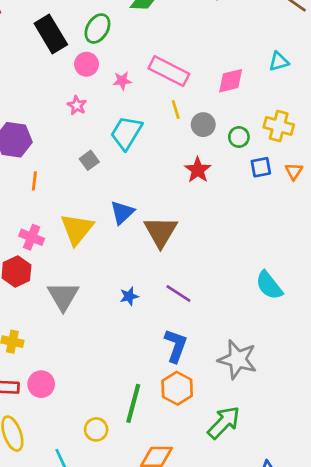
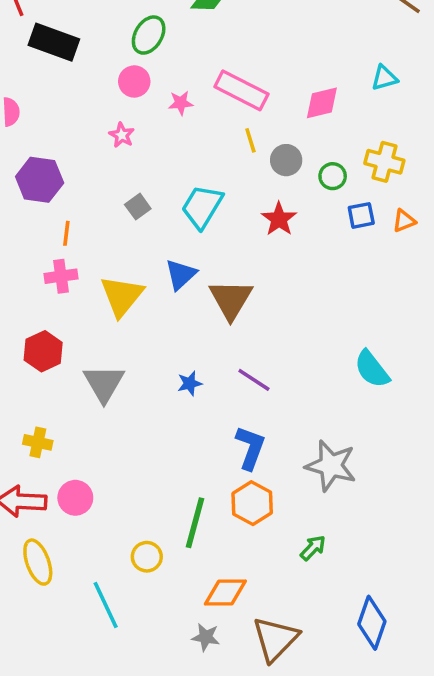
black rectangle: (51, 34) -> (54, 42), moved, turned -39
cyan trapezoid: (126, 133) -> (202, 207), moved
orange triangle: (294, 171) -> (404, 221), turned 36
pink cross: (32, 237) -> (61, 276), moved, turned -30
green arrow: (224, 423) -> (313, 548), size x0.6

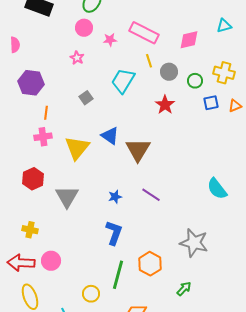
cyan trapezoid: (202, 207) -> (123, 81), moved
blue triangle: (181, 274) -> (110, 136), turned -42
blue L-shape: (250, 448) -> (114, 233), moved

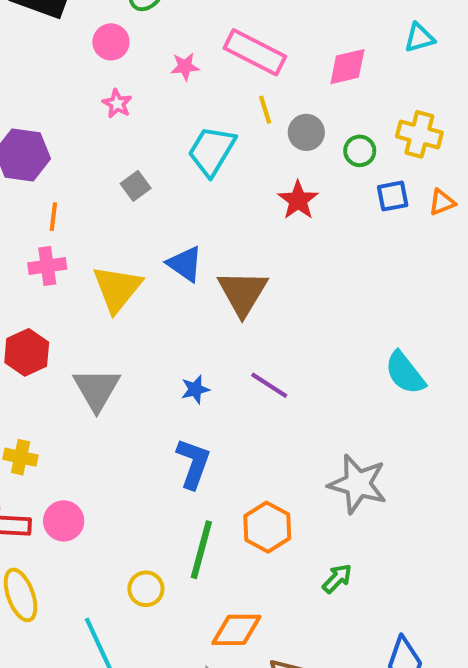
pink circle: (84, 28) -> (111, 42), moved

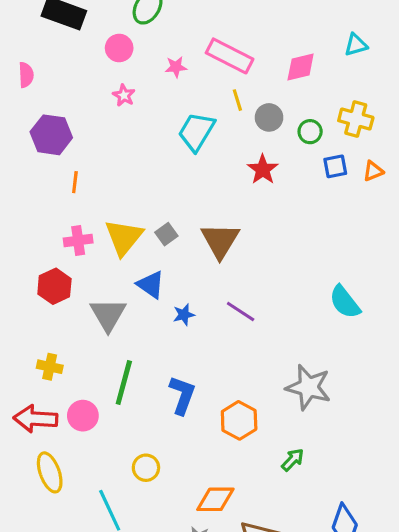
gray square: (136, 186) -> (166, 234), moved
blue triangle: (185, 264) -> (151, 285), moved
pink cross: (47, 266) -> (78, 241), moved
blue L-shape: (193, 463) -> (182, 395), moved
green line: (201, 550) -> (124, 383), moved

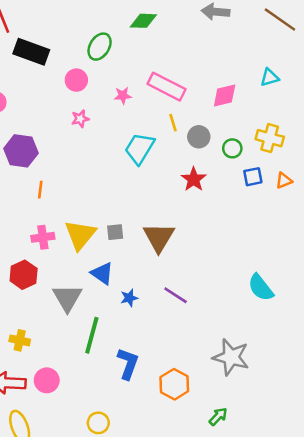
pink star: (124, 95) -> (80, 119), turned 30
gray square: (166, 234) -> (115, 232), turned 30
green line: (124, 383) -> (92, 335), moved

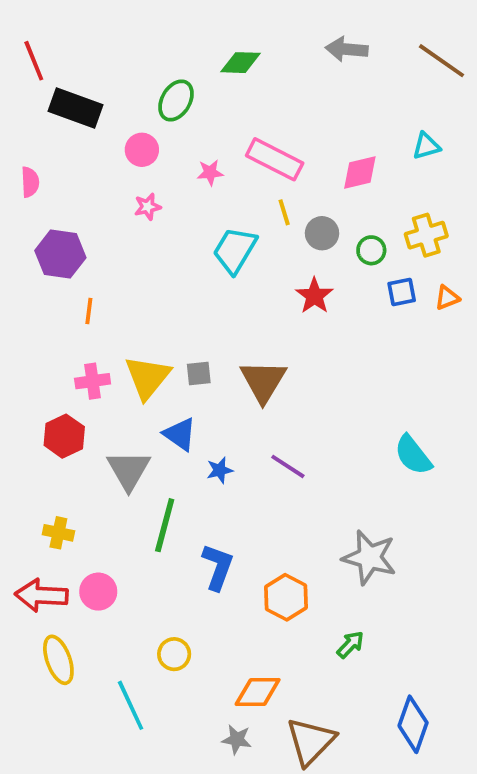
yellow cross: (270, 138) -> (426, 235), turned -32

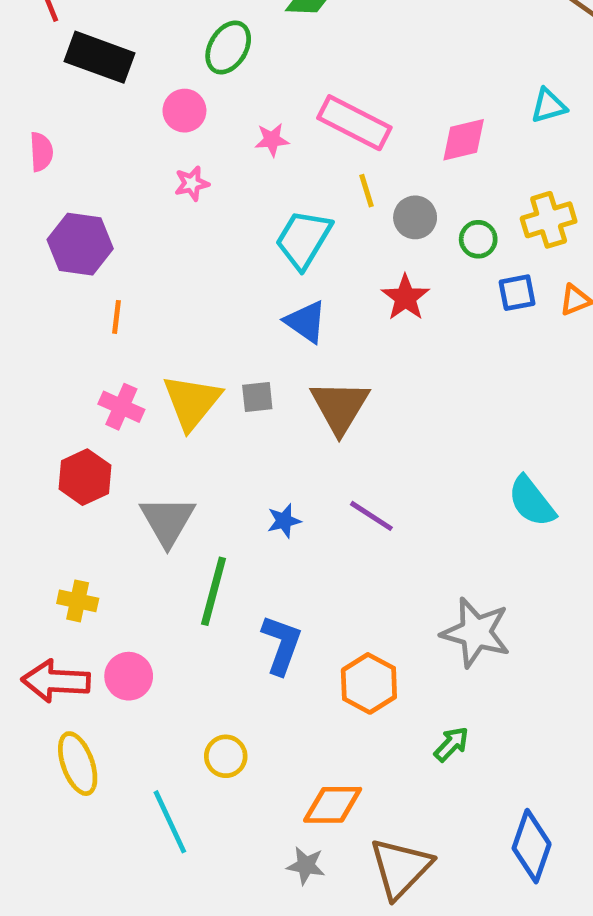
pink cross: (93, 381) -> (121, 407), turned 32
blue triangle: (180, 434) -> (306, 322), moved

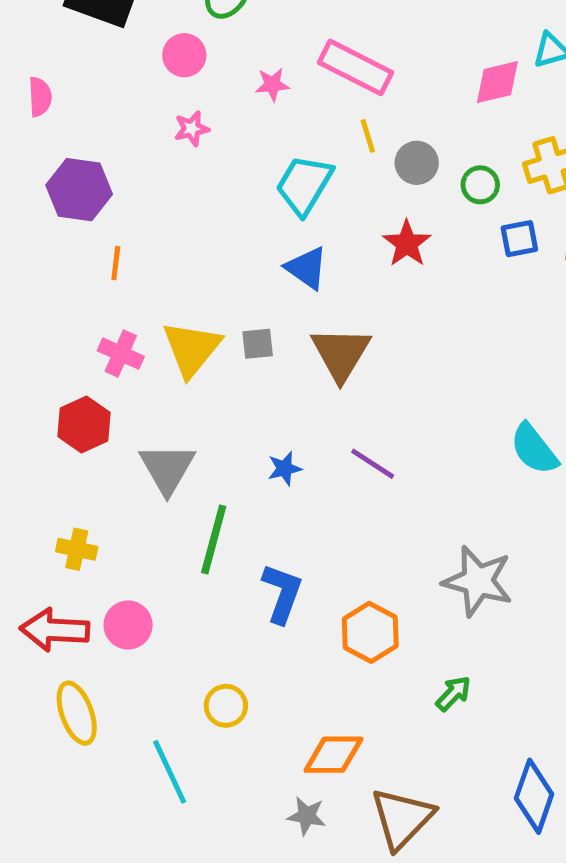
pink diamond: (464, 140) -> (497, 82), moved

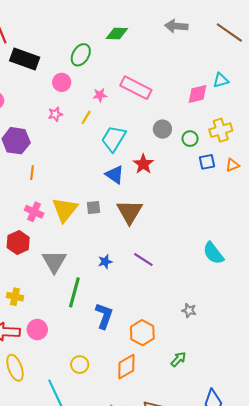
pink star: (192, 129) -> (55, 114), moved
yellow line: (368, 136) -> (86, 117), moved, turned 48
red star: (407, 244) -> (143, 164), moved
gray star: (478, 581) -> (189, 310), size x0.5
orange diamond: (334, 755) -> (126, 367), moved, turned -30

